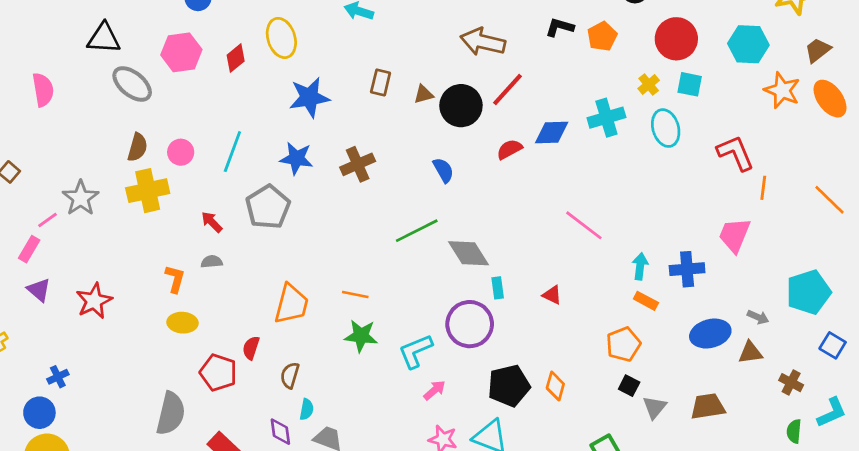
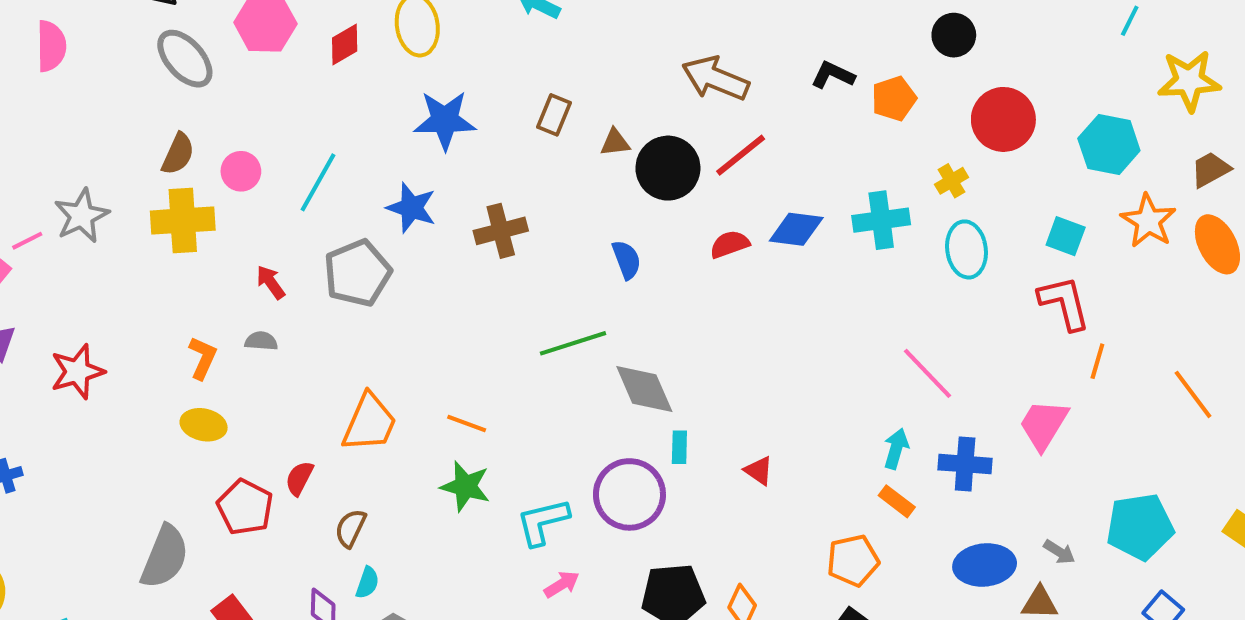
cyan square: (690, 84) -> (1066, 236), moved
pink line: (584, 225) -> (928, 373), moved

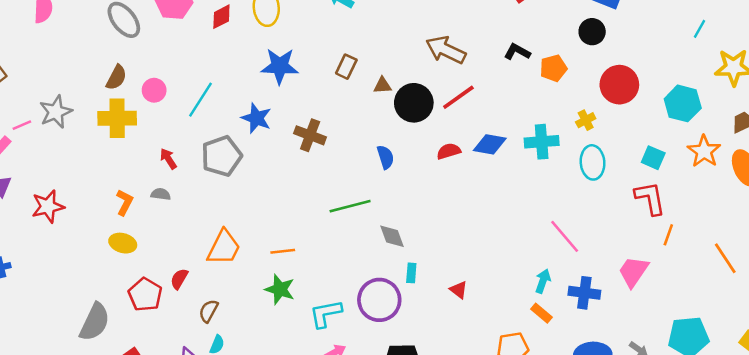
brown cross: (501, 231) -> (310, 135), turned 32
gray diamond: (644, 389) -> (392, 236), size x0.7
orange line: (467, 424) -> (283, 251), turned -30

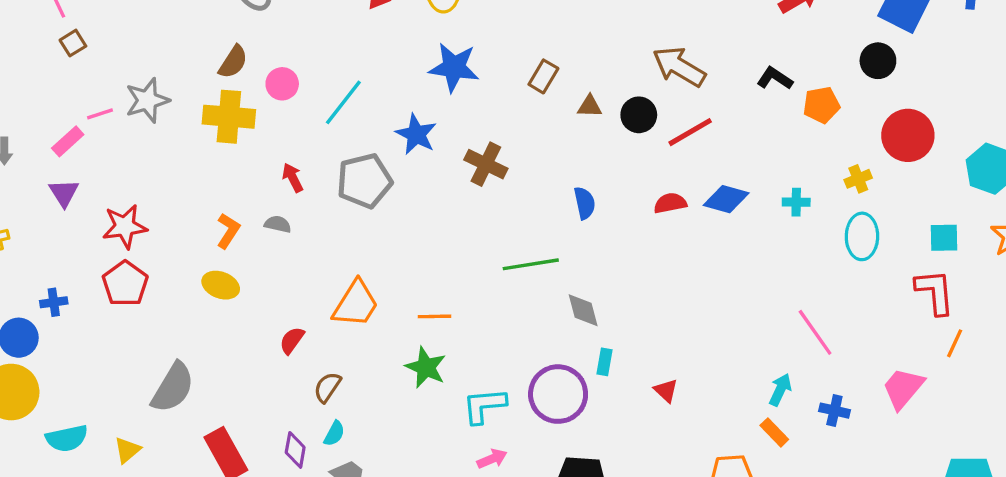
black circle: (414, 103) -> (639, 115), moved, size x0.7
cyan cross: (542, 142) -> (796, 202), size x0.6
cyan square: (653, 158) -> (944, 238), turned -30
blue cross: (584, 293) -> (834, 411), size x0.7
red pentagon: (145, 295) -> (125, 284), moved

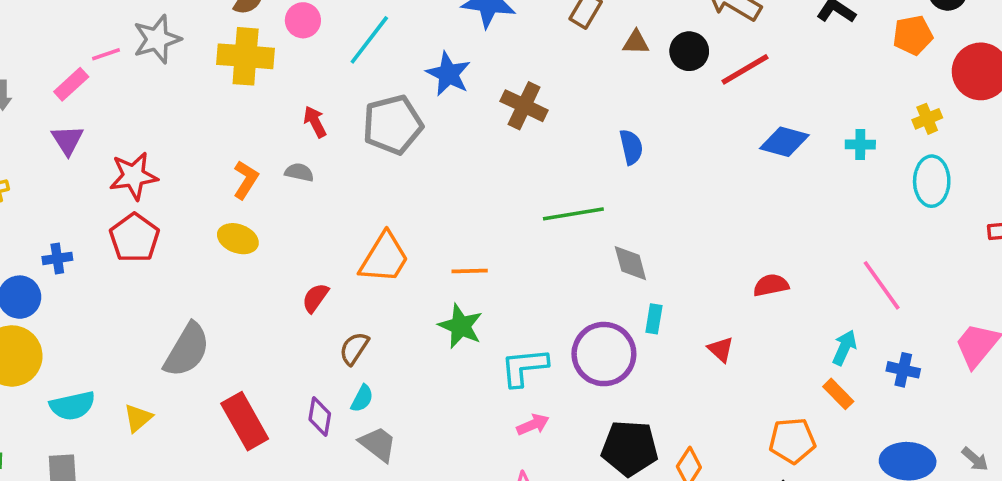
orange pentagon: (821, 105) -> (913, 35), moved
red semicircle: (670, 203) -> (771, 285), moved

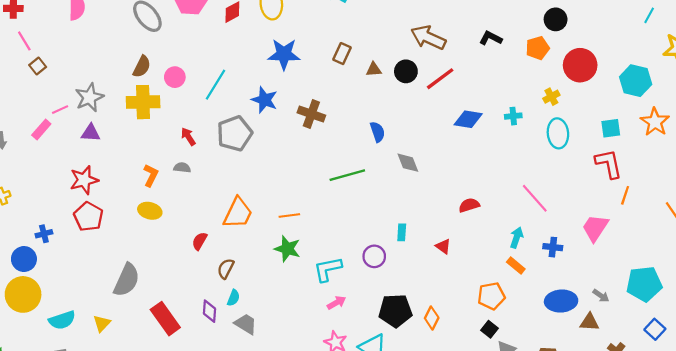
purple triangle: (67, 140) -> (91, 133), moved, turned -48
gray diamond: (630, 263) -> (408, 163), moved
purple circle: (604, 354) -> (374, 256), size x0.6

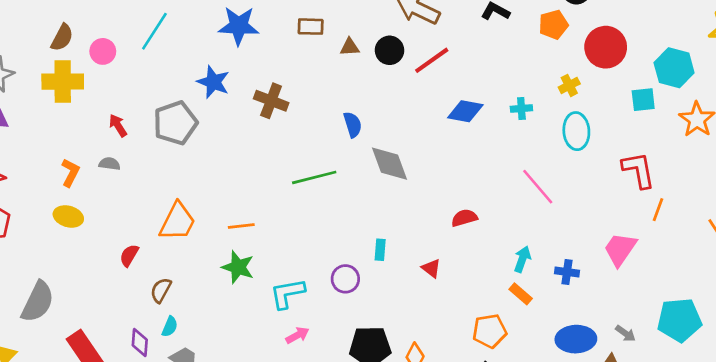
brown rectangle: (342, 54) -> (311, 27), turned 66
cyan line: (215, 85) -> (154, 31), moved
cyan square: (611, 128) -> (643, 100), moved
gray diamond: (408, 163) -> (389, 164), size x1.4
pink line: (535, 198) -> (538, 187), moved

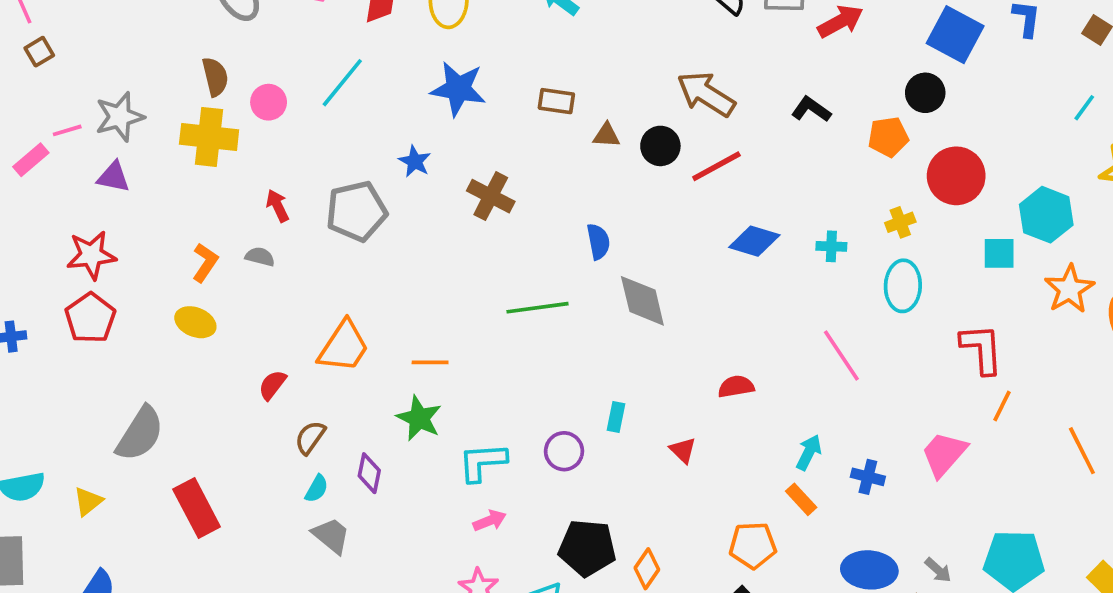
brown semicircle: (62, 38) -> (215, 77), turned -48
blue star: (213, 82) -> (415, 161), size x0.7
purple diamond: (140, 343) -> (369, 473), moved

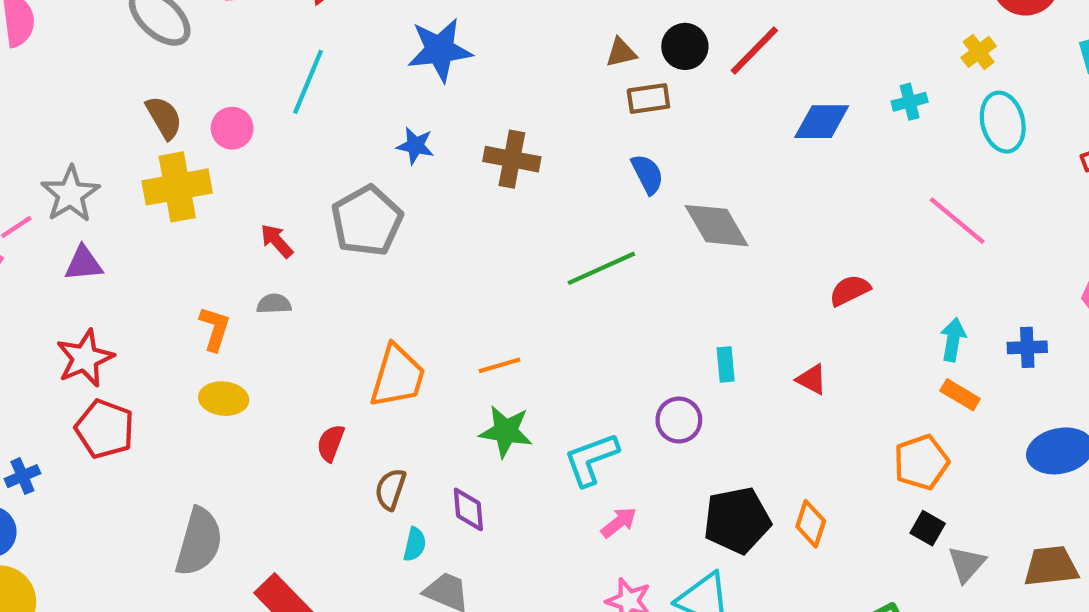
brown rectangle: (556, 101) -> (648, 99), moved

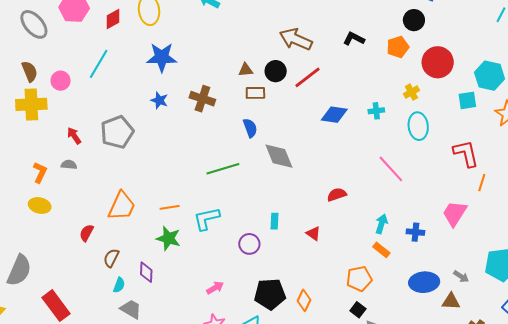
blue star: (415, 146) -> (159, 100), moved
brown cross: (512, 159) -> (202, 99), moved
cyan L-shape: (591, 459) -> (207, 219), moved

